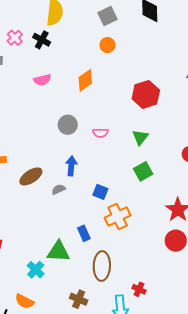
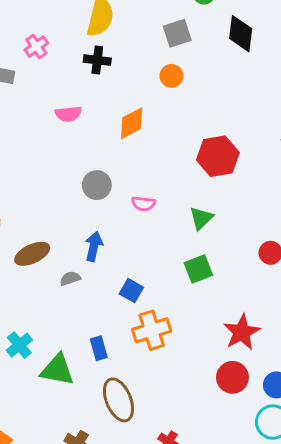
black cross: (42, 40) -> (97, 60), moved, turned -30
brown ellipse: (102, 266) -> (119, 400), turned -32
cyan cross: (36, 270) -> (19, 345), moved

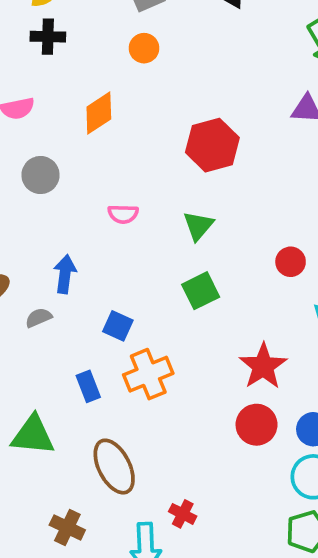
gray circle: (97, 185) -> (41, 175), moved
blue rectangle: (99, 348) -> (88, 386), moved

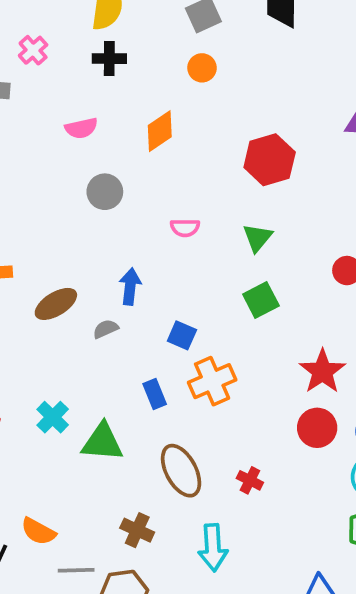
red cross: (183, 514) -> (250, 480), moved

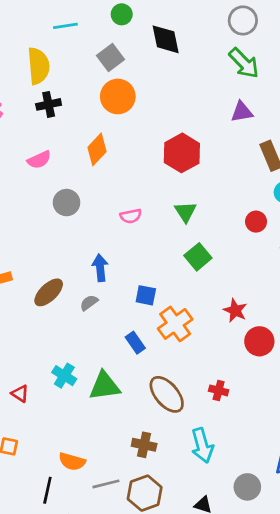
orange circle: (202, 68) -> (118, 96), size x1.6
red star: (322, 371) -> (235, 310), moved, size x0.7

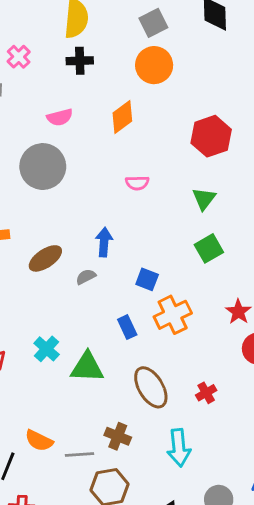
gray circle: (67, 203) -> (43, 167), moved, size x1.6
pink semicircle: (131, 216) -> (137, 183), moved
red cross: (219, 390) -> (206, 393), turned 36
gray line: (106, 484) -> (80, 455), moved

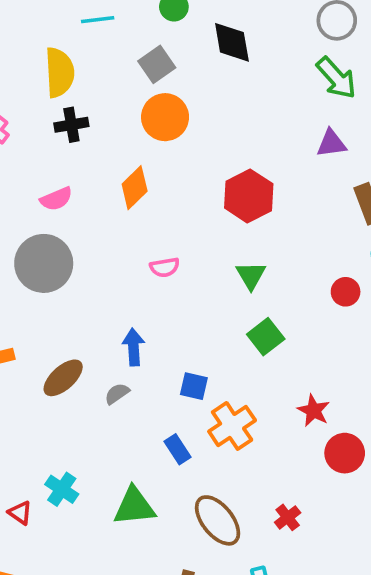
cyan cross: (47, 349) -> (62, 489), moved

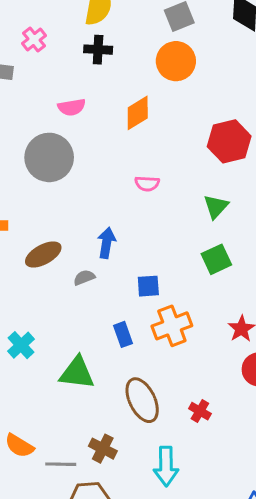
blue square: (194, 386) -> (148, 286), turned -30
red cross: (288, 517) -> (200, 411), turned -35

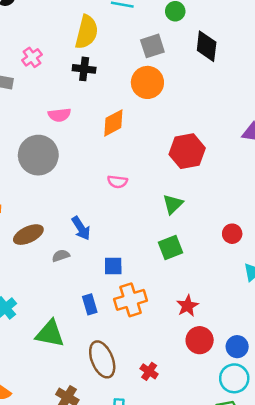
blue arrow: (107, 243) -> (81, 228), turned 135

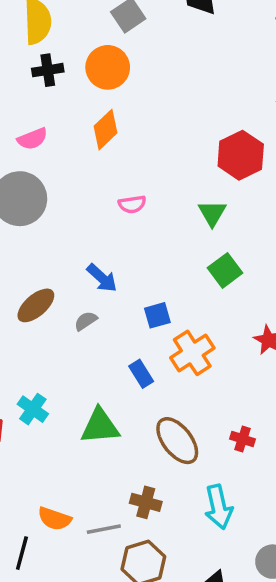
orange circle: (147, 82) -> (108, 67), moved
red hexagon: (187, 151) -> (241, 155), moved

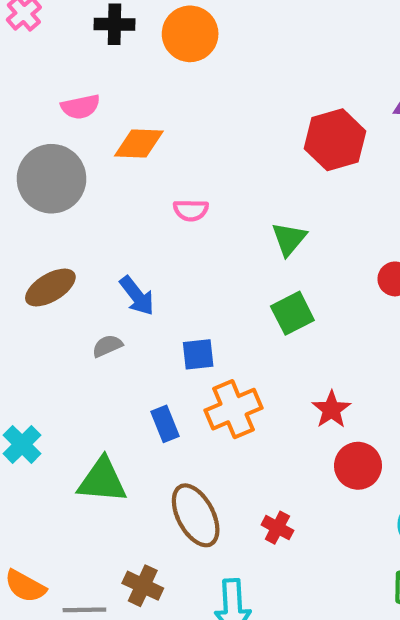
orange diamond: (106, 130) -> (139, 143), moved, turned 36
red hexagon: (241, 155) -> (335, 140), moved
brown ellipse: (36, 305) -> (50, 288), moved

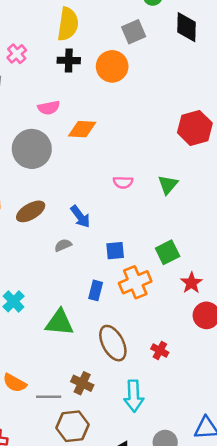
pink semicircle: (191, 210) -> (123, 182), moved
green square: (292, 313) -> (168, 252), moved
blue rectangle: (165, 424) -> (96, 290), turned 36

